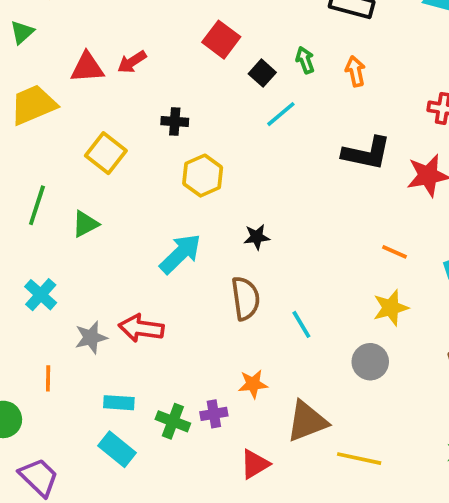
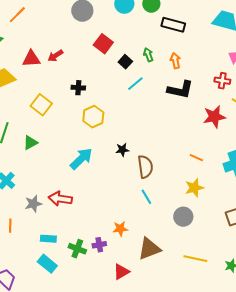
black L-shape: (367, 153) -> (180, 90), moved
brown semicircle: (245, 298) -> (145, 167), moved
yellow line: (359, 459) -> (195, 259), moved

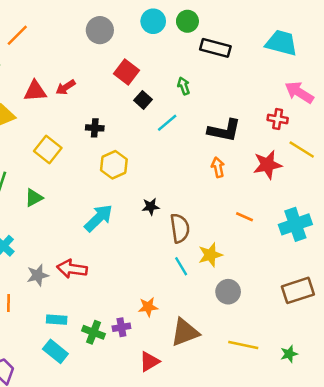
orange arrow: (175, 61) -> (218, 167), moved
black square: (125, 62) -> (143, 100), moved
yellow star: (194, 188) -> (210, 255), moved

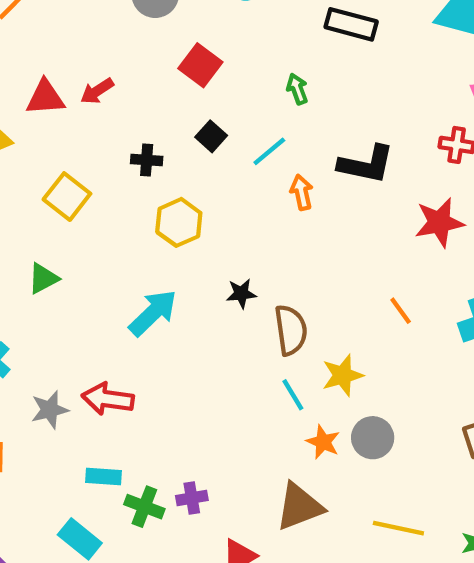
black square: (143, 100) -> (211, 136), moved
orange arrow: (218, 167) -> (302, 192), moved
orange line: (245, 217) -> (401, 311), turned 30
orange star: (148, 307) -> (323, 442), moved, turned 30
cyan rectangle: (57, 320) -> (103, 476), moved

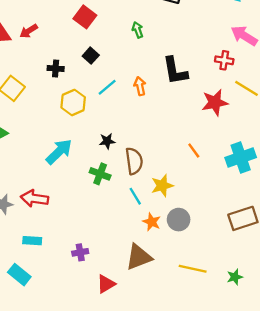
cyan line: (269, 151) -> (107, 87), moved
black L-shape: (366, 164) -> (175, 71), turned 68
green cross: (144, 507) -> (100, 174), moved

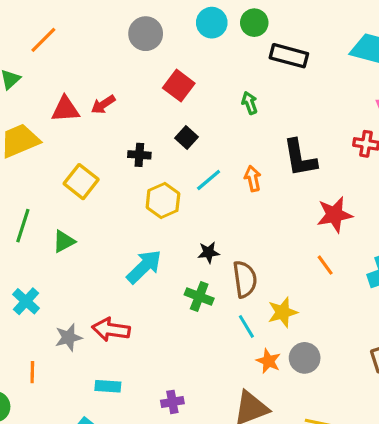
red star: (215, 102) -> (335, 215), moved

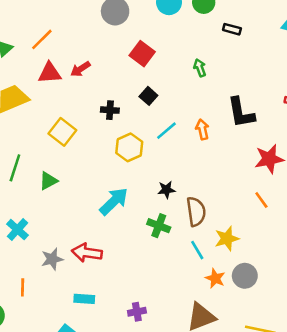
orange line: (43, 40) -> (42, 39), moved
black rectangle: (289, 56) -> (232, 29), size x0.6

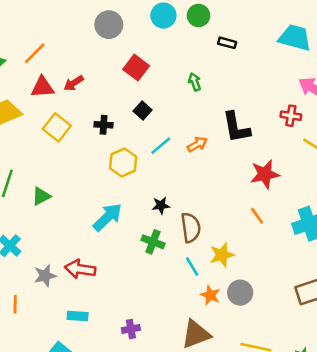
orange arrow: (202, 129) -> (197, 144), turned 72
yellow square: (62, 132) -> (57, 127), moved

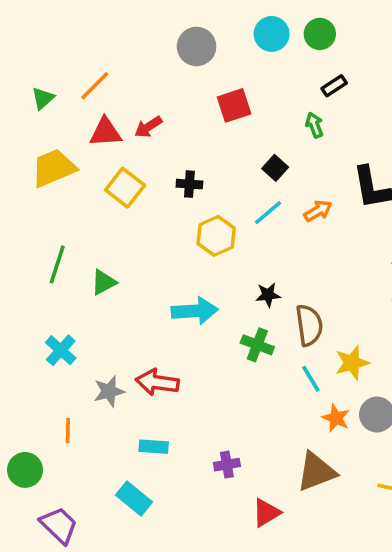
black rectangle: (227, 43) -> (334, 86), moved, turned -48
red square: (136, 68) -> (234, 105), turned 35
black square: (143, 110) -> (275, 168), moved
cyan arrow: (107, 217) -> (195, 311), turned 40

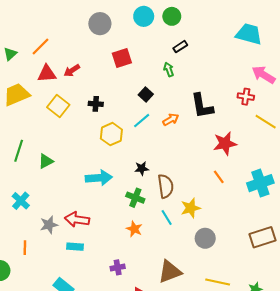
orange star: (336, 418) -> (134, 229), moved
cyan rectangle: (154, 447) -> (75, 247), moved

